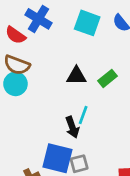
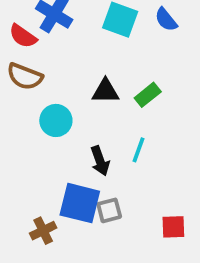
cyan circle: (15, 84) -> (56, 120), moved
cyan line: (83, 115) -> (138, 150), moved

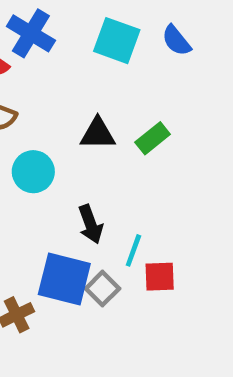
cyan line: (138, 150) -> (133, 250), moved
gray square: (109, 210) -> (102, 289), turned -30
red square: (173, 227) -> (160, 277), moved

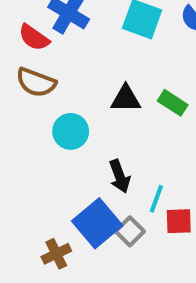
green rectangle: (153, 138) -> (173, 103), turned 72
blue square: (64, 279) -> (97, 223), turned 36

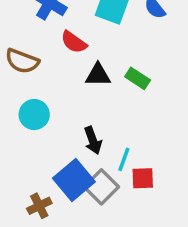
red semicircle: (34, 38) -> (74, 42), moved
cyan circle: (71, 131) -> (34, 115), moved
gray square: (130, 231) -> (101, 187), size x1.4

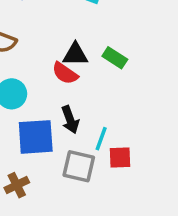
red semicircle: (74, 42) -> (65, 73), moved
blue square: (74, 180) -> (36, 137), moved, turned 36
gray square: (101, 187) -> (79, 166), turned -32

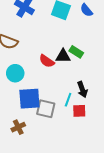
black triangle: (75, 54) -> (63, 56), moved
black arrow: (70, 120) -> (82, 89), moved
gray square: (79, 166) -> (46, 109), moved

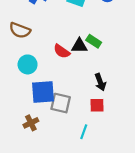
cyan line: (68, 100) -> (84, 132), moved

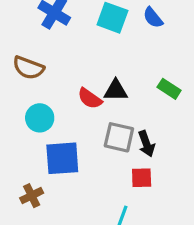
green rectangle: (94, 41) -> (169, 89), moved
gray square: (61, 103) -> (119, 137), moved
brown cross: (31, 123) -> (32, 196), moved

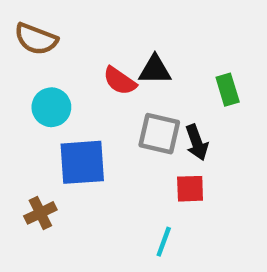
green rectangle: (169, 89) -> (228, 90), moved, turned 40

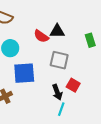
black arrow: (197, 142) -> (57, 92), moved
red square: (190, 189) -> (73, 85), turned 32

